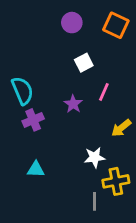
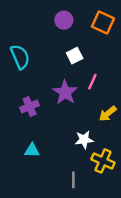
cyan semicircle: (22, 91) -> (20, 57), moved
purple star: (73, 104) -> (65, 92), size x1.5
yellow cross: (116, 181) -> (103, 161), turned 35
gray line: (95, 201) -> (73, 180), moved

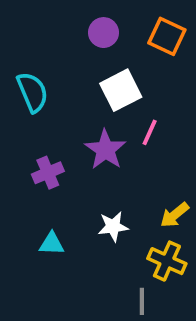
white square: (75, 56) -> (121, 90), size x1.5
yellow arrow: (108, 114) -> (175, 215), moved
white star: (84, 140) -> (113, 226), moved
gray line: (73, 180) -> (142, 301), moved

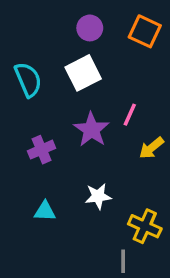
white square: (121, 90) -> (83, 73), moved
yellow arrow: (175, 215) -> (151, 148), moved

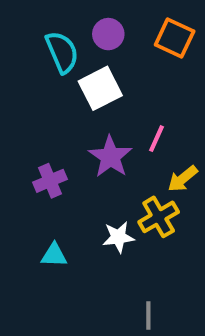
cyan semicircle: (28, 80) -> (62, 52), moved
yellow cross: (145, 226) -> (159, 217), moved, turned 36

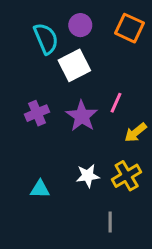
purple cross: (50, 181) -> (37, 113), moved
yellow cross: (159, 217) -> (127, 176), moved
gray line: (148, 315) -> (110, 222), moved

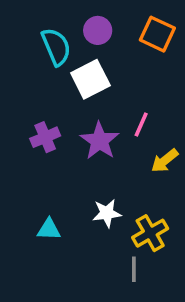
yellow cross: (127, 176) -> (150, 233), moved

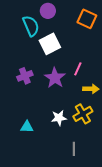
purple circle: (98, 30) -> (48, 11), moved
yellow arrow: (165, 161) -> (91, 89), turned -140
yellow cross: (150, 233) -> (83, 114), moved

